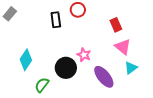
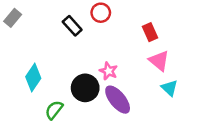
black rectangle: (56, 20) -> (72, 26), turned -35
cyan triangle: (131, 68) -> (169, 88), turned -40
purple ellipse: (104, 77) -> (118, 100), moved

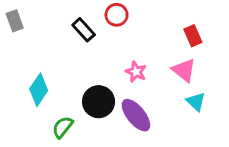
gray rectangle: (13, 18) -> (15, 21), turned -60
red rectangle: (150, 32) -> (193, 36), moved
pink star: (109, 71) -> (136, 72), moved

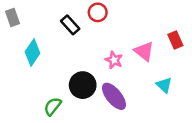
red rectangle: (193, 36) -> (175, 40), moved
pink triangle: (184, 70) -> (144, 51), moved
cyan diamond: (39, 90) -> (33, 52), moved

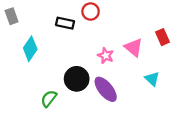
black rectangle: (70, 25) -> (65, 23), turned -36

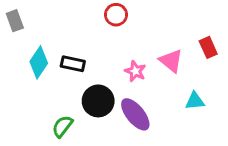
black rectangle: (65, 23) -> (73, 64), moved
cyan triangle: (152, 79) -> (195, 101), turned -49

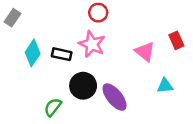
gray rectangle: (15, 21) -> (12, 18), turned 54
pink star: (135, 71) -> (92, 44), moved, size x1.5

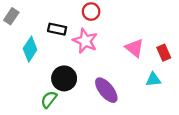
red rectangle: (176, 40) -> (164, 53), moved
black rectangle: (62, 54) -> (57, 29), moved
black circle: (83, 86) -> (64, 78), moved

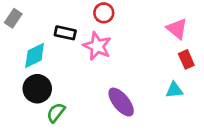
pink triangle: (134, 48) -> (177, 29), moved
cyan diamond: (30, 49) -> (35, 55), turned 30
black circle: (64, 78) -> (37, 89), moved

